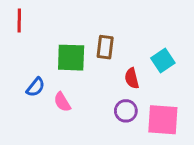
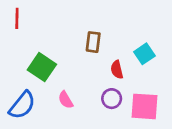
green square: (71, 58) -> (42, 67), moved, turned 32
blue semicircle: (36, 87) -> (22, 105), moved, size x1.6
pink semicircle: (62, 102) -> (66, 100), moved

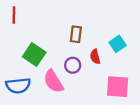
purple circle: (112, 99) -> (73, 65), moved
pink semicircle: (66, 100) -> (53, 81), size x1.6
blue semicircle: (22, 105) -> (18, 86), turned 45

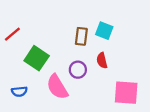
red line: (14, 15) -> (12, 34), moved, turned 49
cyan square: (118, 44) -> (104, 31), moved, turned -35
blue semicircle: (18, 86) -> (19, 91), size x0.6

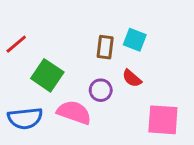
red semicircle: (102, 60) -> (132, 78), turned -35
pink semicircle: (57, 87) -> (74, 112), turned 140
blue semicircle: (19, 91) -> (25, 118), size x1.6

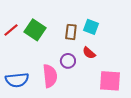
green square: (47, 75) -> (35, 30), moved
pink semicircle: (74, 112) -> (50, 76), turned 65

